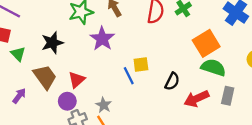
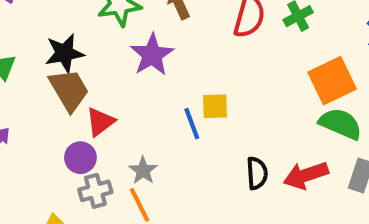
brown trapezoid: (45, 77) -> (69, 90), moved
black semicircle: (172, 81) -> (257, 173), moved, turned -36

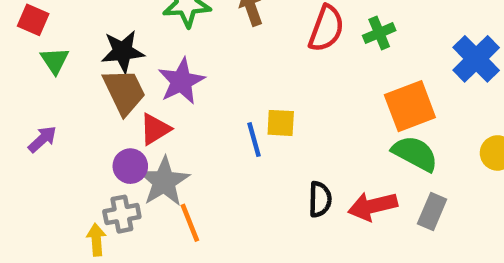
purple star: (152, 55) -> (181, 81), moved
gray star: (143, 170) -> (164, 182), moved, size x1.6
gray cross: (95, 191) -> (122, 214), moved

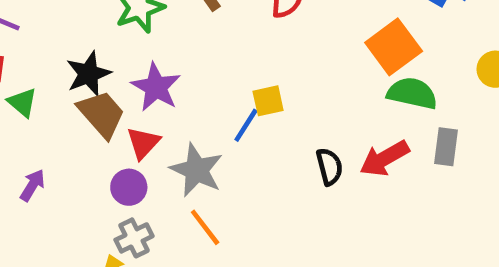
blue line: (254, 140) -> (246, 125), turned 64
gray star: (164, 182) -> (196, 170), moved

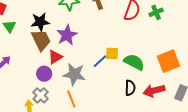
orange square: (394, 47) -> (168, 61), moved
green semicircle: (412, 93) -> (134, 62), moved
gray star: (196, 170) -> (74, 74), turned -30
gray cross: (134, 238) -> (41, 95), turned -35

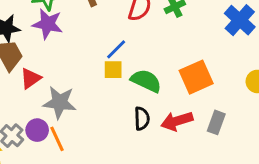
purple star: (67, 35) -> (48, 24), moved, turned -30
blue line: (100, 61) -> (116, 49), moved
purple circle: (44, 74) -> (37, 130), moved

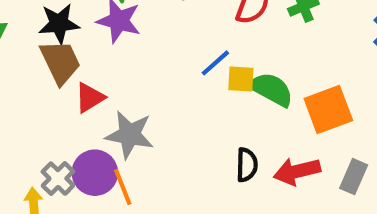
yellow square: (113, 70) -> (241, 79), moved
green semicircle: (146, 81) -> (271, 89), moved
purple circle: (37, 130) -> (95, 173), size x1.4

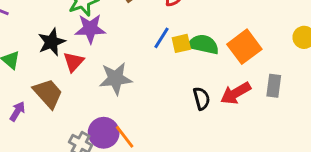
brown trapezoid: (60, 62) -> (48, 93), moved
red triangle: (90, 98) -> (74, 62), moved
gray star: (130, 135) -> (115, 79), moved

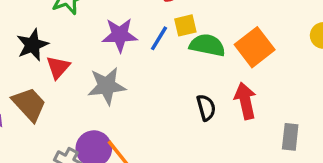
purple star: (90, 29) -> (120, 35), moved
yellow square: (181, 43) -> (185, 25), moved
gray rectangle: (274, 86) -> (290, 137), moved
red arrow: (236, 93) -> (245, 101), turned 108

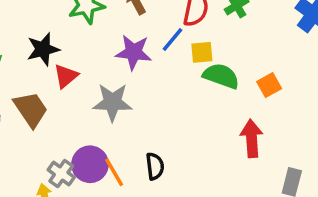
blue line: (159, 38) -> (173, 39), moved
orange square: (255, 47) -> (269, 85), size x0.6
black semicircle: (206, 108) -> (155, 166), moved

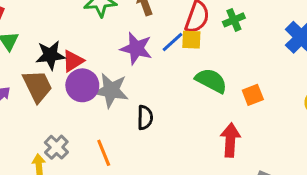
black star: (43, 49) -> (50, 55), moved
yellow square: (202, 52) -> (191, 40), moved
purple circle: (90, 164) -> (82, 85), moved
black semicircle: (155, 166) -> (145, 118), moved

